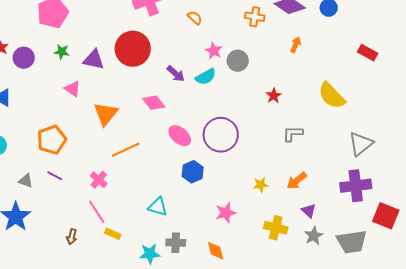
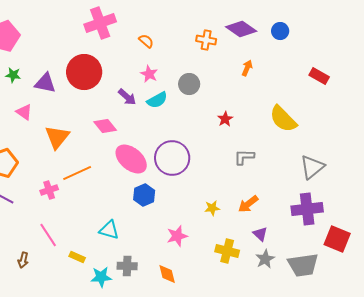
pink star: (214, 51) -> (149, 74), moved
pink ellipse: (180, 136) -> (131, 159), size x1.4
pink cross: (99, 180) -> (49, 190), moved, turned 30
yellow rectangle: (113, 234) -> (77, 257), moved

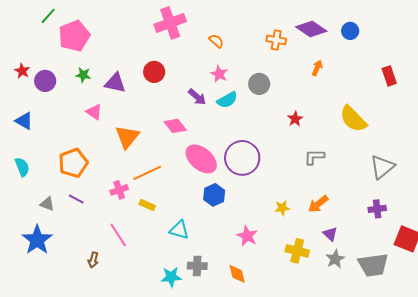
red circle: (84, 72) -> (154, 72), size x0.6
red rectangle: (319, 76) -> (389, 76), turned 42
purple cross: (307, 209) -> (377, 209), size x0.6
pink star: (177, 236) -> (247, 236), turned -30
yellow rectangle: (77, 257) -> (147, 205), moved

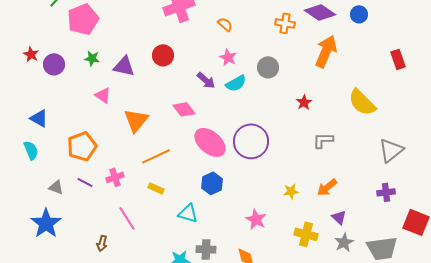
orange arrow: (317, 68) -> (326, 51), size x2.0
blue triangle: (24, 121) -> (39, 118), moved
pink cross: (119, 190) -> (115, 177), moved
blue hexagon: (214, 195) -> (212, 183), moved

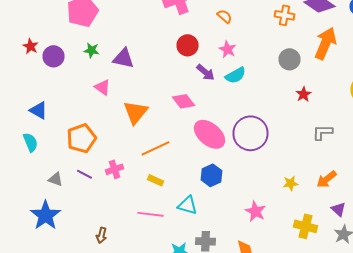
red circle: (163, 55) -> (188, 45), moved
gray circle: (268, 67) -> (290, 59), moved
pink line: (127, 218) -> (150, 214), moved, turned -50

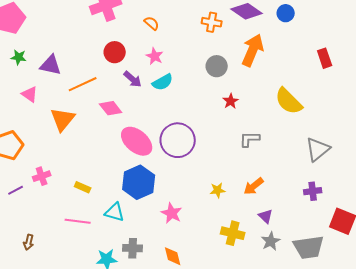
orange line: (156, 148) -> (83, 84), moved
purple line: (84, 174) -> (16, 190), moved, turned -56
blue hexagon: (212, 175) -> (139, 182), size x1.5
pink star: (256, 211) -> (172, 213), moved

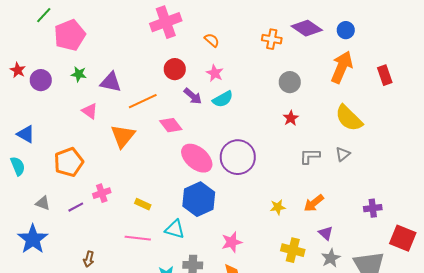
orange arrow: (253, 50) -> (342, 67), moved
gray circle: (217, 66) -> (290, 82), moved
gray triangle: (318, 149) -> (343, 154), moved, size x0.6
pink star: (172, 213) -> (232, 242), moved, turned 30

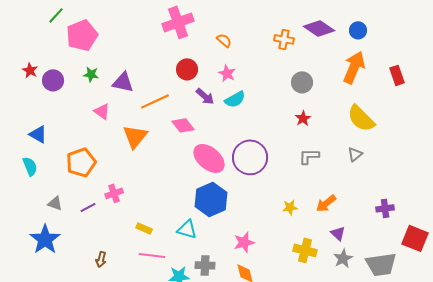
gray L-shape: (310, 156) -> (309, 156), moved
yellow rectangle: (143, 204) -> (144, 228), moved
pink line: (138, 238) -> (152, 255), moved

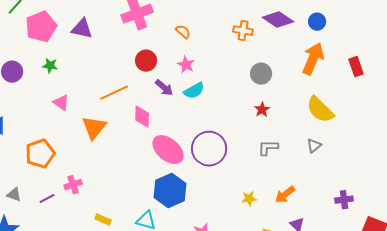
purple triangle: (123, 82) -> (82, 29), moved
pink diamond: (183, 125) -> (142, 117), turned 40

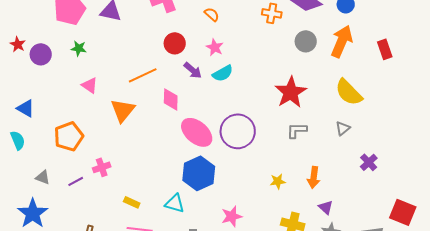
gray circle: (261, 74) -> (306, 41), moved
red star: (262, 110) -> (291, 92), size x2.0
orange arrow: (285, 195) -> (314, 177), turned -45
purple cross: (344, 200) -> (369, 162), moved, turned -36

